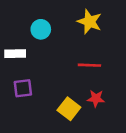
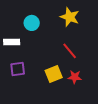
red line: (89, 65) -> (70, 51), turned 48
yellow square: (69, 109) -> (54, 74), moved, turned 30

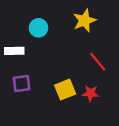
yellow star: (70, 17) -> (84, 21), turned 30
red line: (70, 51) -> (98, 62), moved

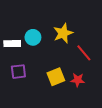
yellow star: (84, 21) -> (63, 33), moved
cyan circle: (38, 28) -> (33, 37), moved

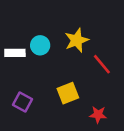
purple square: (18, 72) -> (23, 102), moved, turned 35
red star: (78, 80) -> (98, 115), moved

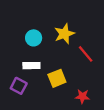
white rectangle: (15, 53) -> (31, 66), moved

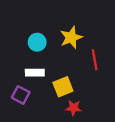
red line: (86, 54) -> (95, 60), turned 30
red star: (82, 96) -> (74, 108), moved

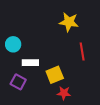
yellow star: (71, 37) -> (69, 22), moved, turned 30
cyan circle: (37, 42) -> (13, 44), moved

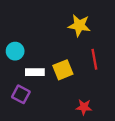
yellow square: (55, 75) -> (63, 70), moved
red star: (64, 93) -> (84, 107), moved

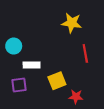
yellow square: (63, 70) -> (57, 81), moved
purple square: (21, 94) -> (19, 85), turned -35

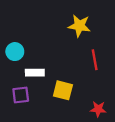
yellow square: (57, 81) -> (63, 90), turned 36
red star: (76, 97) -> (98, 109), moved

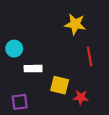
purple square: (21, 95) -> (20, 102), moved
red star: (98, 109) -> (81, 97), moved

